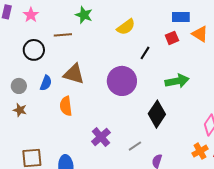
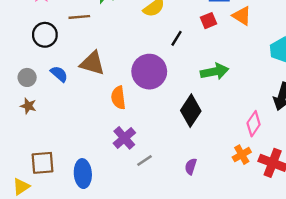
blue semicircle: (46, 83) -> (59, 74), turned -70
orange semicircle: (66, 106) -> (118, 98), moved
gray line: (135, 146) -> (144, 160), moved

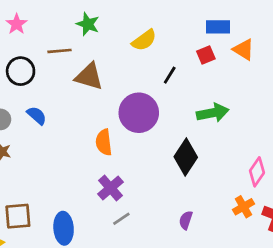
brown triangle: (92, 63) -> (89, 76), moved
gray line: (144, 160) -> (121, 219), moved

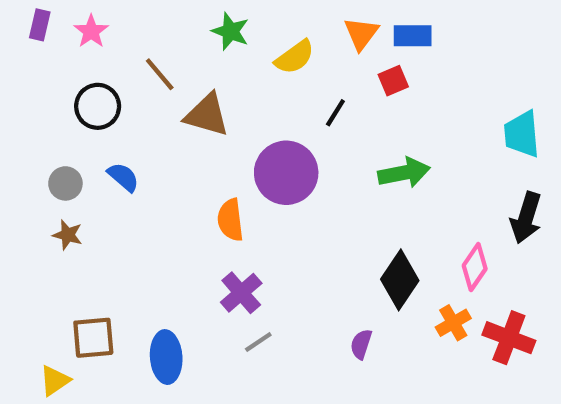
green star: (88, 24) -> (230, 31), moved
orange triangle: (244, 50) -> (361, 34), moved, turned 35
brown line: (60, 51) -> (160, 74), turned 55
black diamond: (186, 157) -> (400, 280), moved

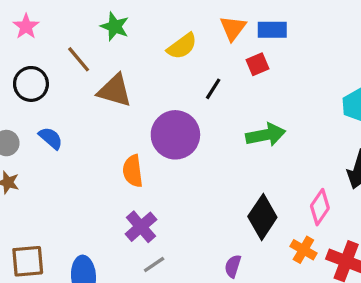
green star: (230, 31) -> (115, 26), moved
orange cross: (453, 323) -> (303, 250), turned -30

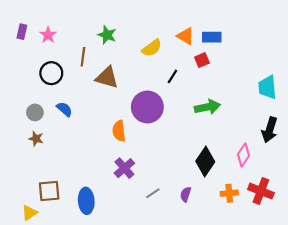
orange triangle: (233, 28) -> (186, 36), turned -36
brown line: (79, 59) -> (83, 57), turned 48
orange cross: (303, 250) -> (229, 193), moved, turned -35
gray line: (154, 265) -> (153, 193), moved

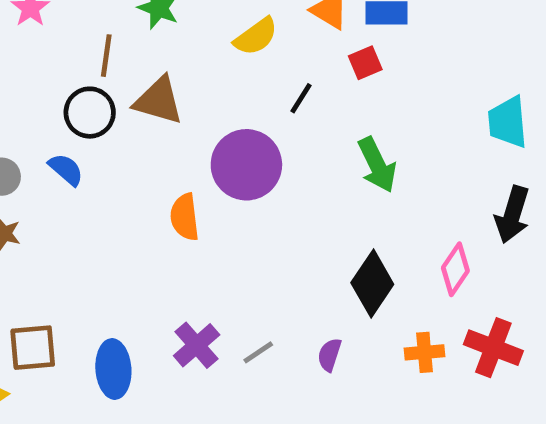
black circle: (51, 73) -> (90, 113), moved
green arrow: (207, 107) -> (377, 165), turned 75
purple cross: (124, 168) -> (197, 345), moved

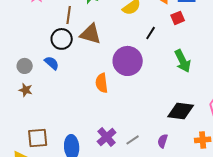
black diamond: (372, 284) -> (181, 111), turned 64

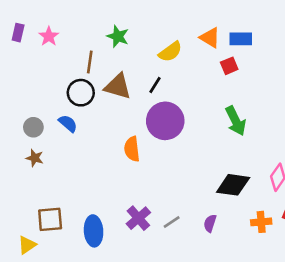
black line: (151, 33) -> (155, 85), moved

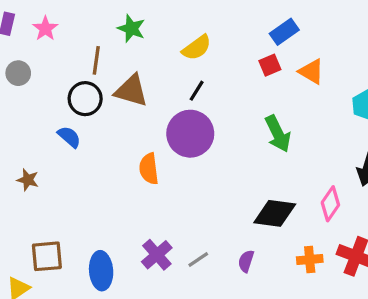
orange triangle: (210, 38) -> (311, 72), moved
blue rectangle: (241, 39) -> (284, 32), turned -35
black line: (155, 85) -> (197, 91), moved
gray circle: (33, 127) -> (18, 73), moved

